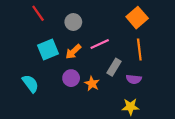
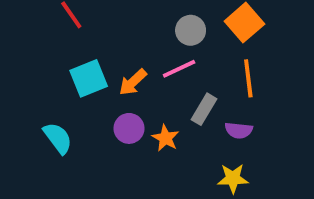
gray circle: (73, 22) -> (191, 30), moved

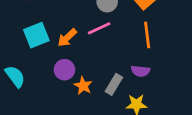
gray rectangle: (204, 109) -> (114, 84), moved
orange star: (166, 138) -> (83, 86), moved

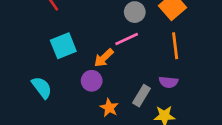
orange arrow: (67, 38) -> (104, 58), moved
orange star: (83, 86) -> (109, 108), moved

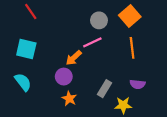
cyan square: (63, 46) -> (26, 49), moved, turned 35
purple semicircle: (168, 82) -> (138, 84), moved
orange star: (109, 108) -> (69, 99), moved

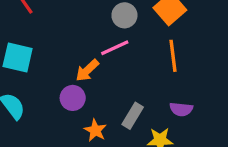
orange star: (69, 99) -> (95, 130), moved

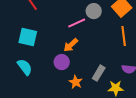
pink line: (115, 48) -> (77, 23), moved

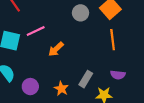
pink line: (77, 23) -> (36, 31), moved
purple circle: (62, 62) -> (30, 87), moved

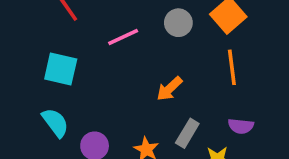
pink line: (36, 31) -> (123, 37), moved
orange arrow: (56, 49) -> (169, 89), moved

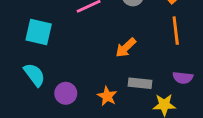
gray rectangle: (187, 133) -> (140, 83), turned 65

